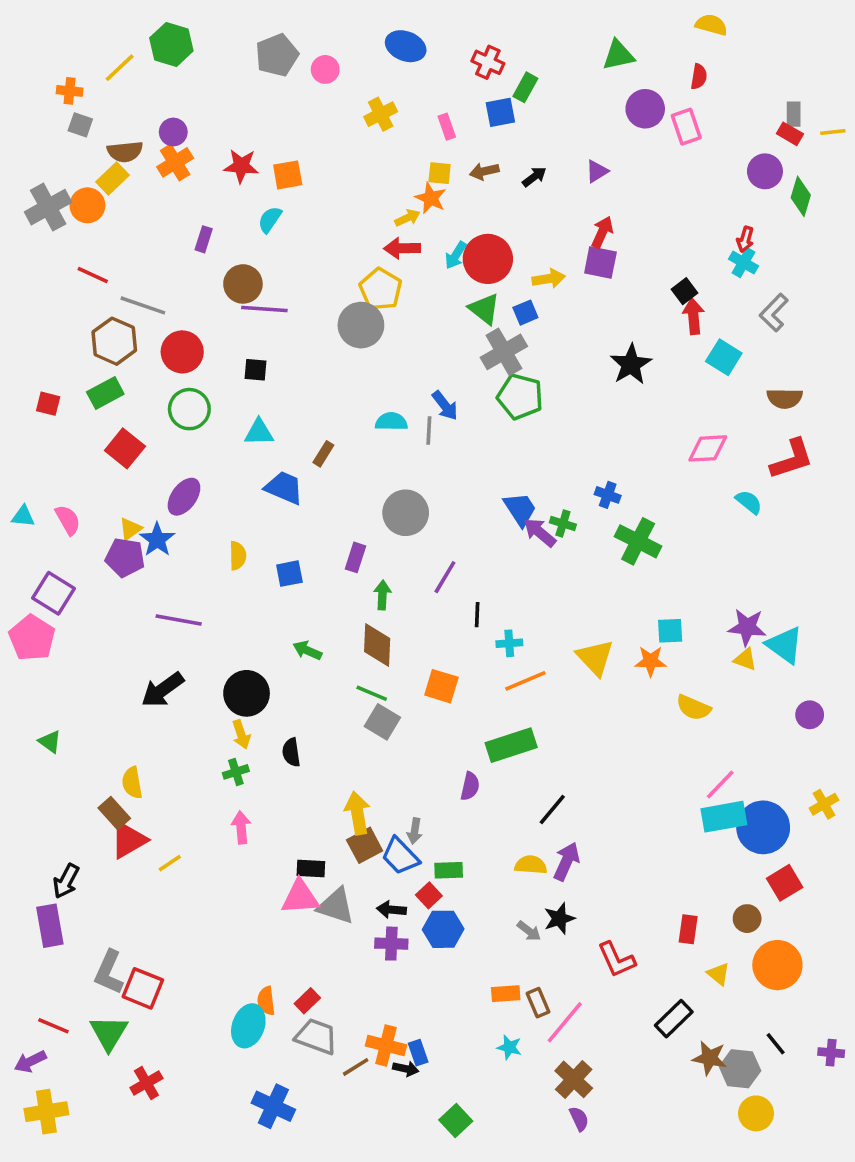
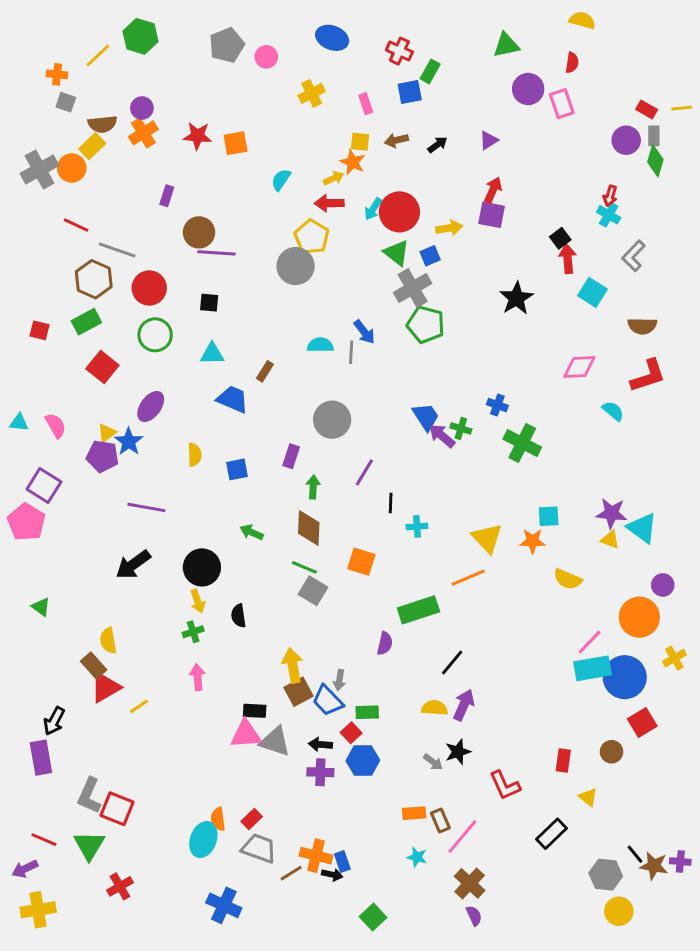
gray rectangle: (794, 114) -> (654, 136), moved
cyan semicircle: (270, 220) -> (281, 180), moved
orange line: (525, 681) -> (468, 578), moved
orange circle: (777, 965) -> (639, 617), moved
brown star: (710, 1058) -> (654, 866), moved

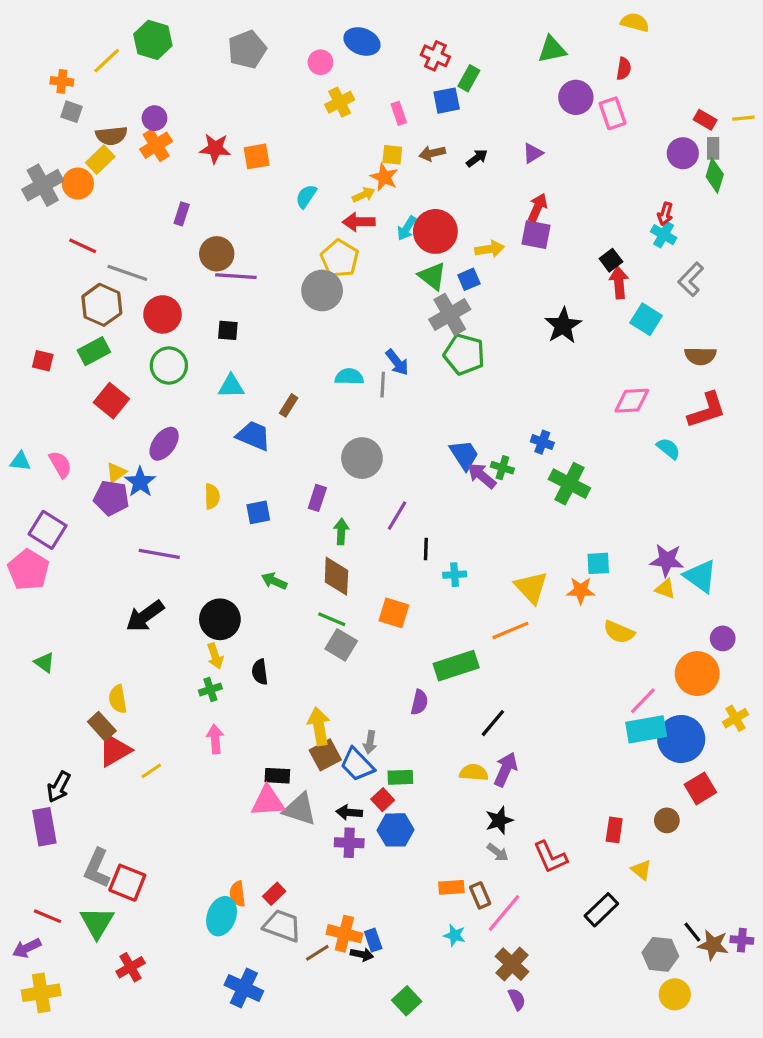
pink circle: (266, 57) -> (320, 62), moved
gray arrow: (433, 762) -> (498, 852), moved

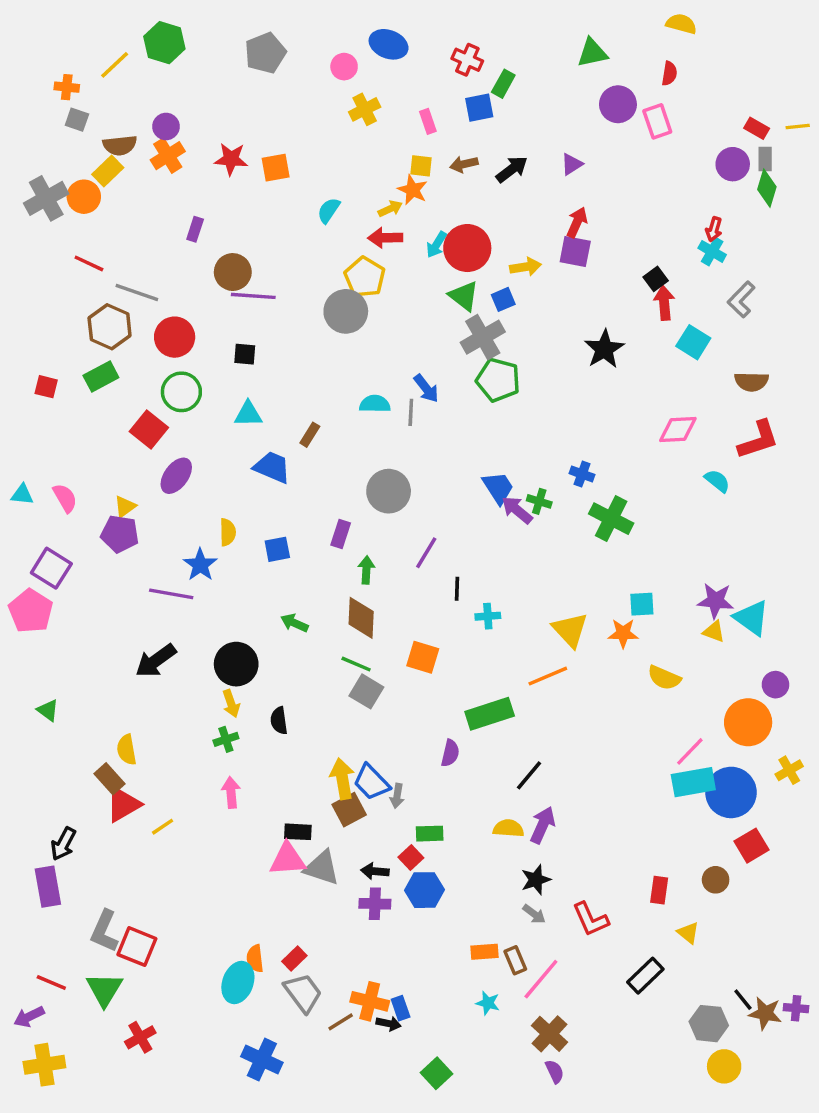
black arrow: (477, 158) -> (512, 169), size x1.4
red square: (111, 401) -> (149, 430), moved
blue star: (140, 482) -> (200, 565), moved
blue trapezoid: (357, 765) -> (371, 782), moved
gray trapezoid: (282, 926) -> (303, 993), turned 33

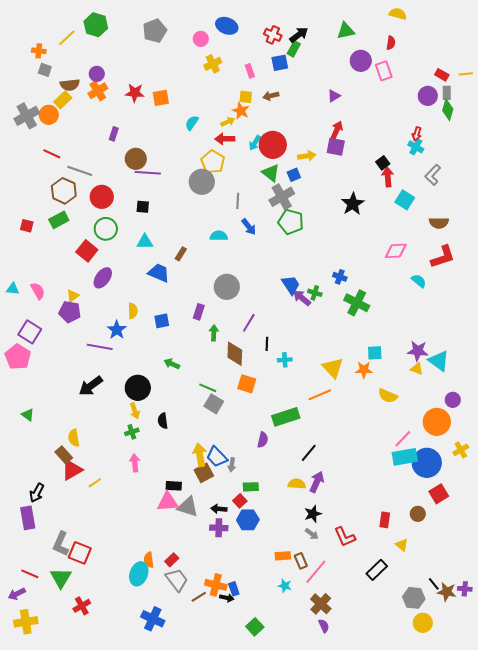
black arrow: (512, 169) -> (299, 35), moved
gray line: (411, 412) -> (238, 201), moved
brown diamond: (361, 618) -> (235, 354), moved

